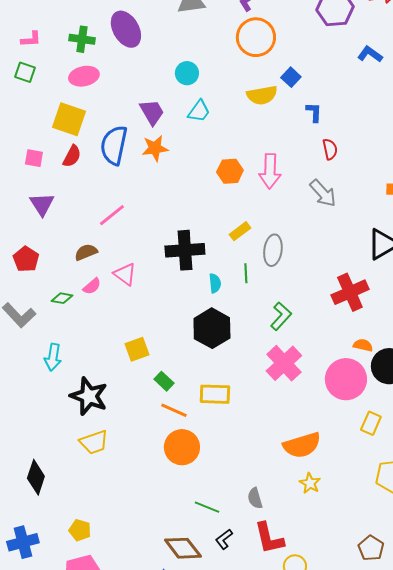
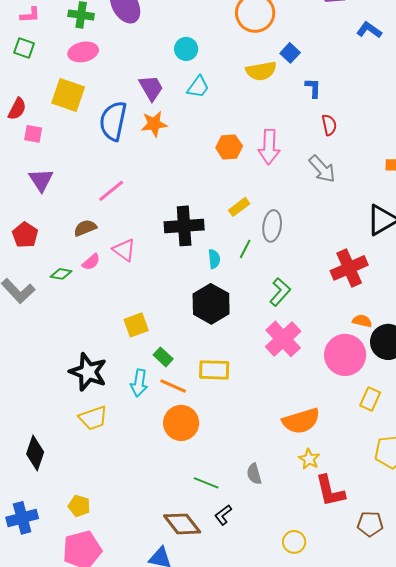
red semicircle: (72, 156) -> (17, 109), moved
green line: (246, 273) -> (245, 249), turned 30
cyan arrow: (53, 357) -> (139, 383), moved
red L-shape: (269, 538) -> (330, 491), moved
brown pentagon: (371, 548) -> (370, 524), turned -30

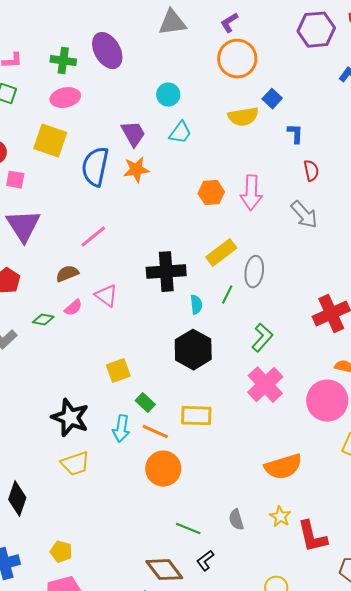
purple triangle: (41, 180) -> (23, 226), size x1.4
yellow rectangle: (239, 207) -> (221, 253), size x1.4
yellow star: (309, 459) -> (280, 517), moved

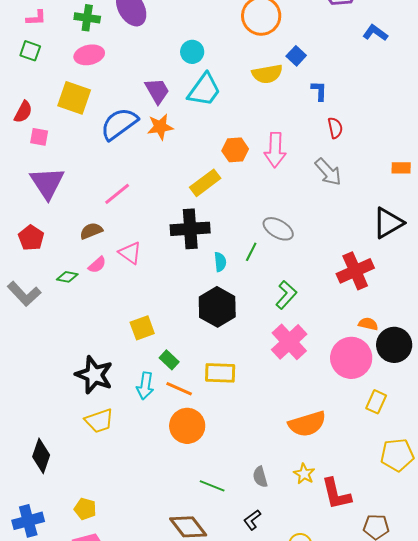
cyan trapezoid: (180, 133) -> (204, 90), size x1.5
blue semicircle: (95, 167) -> (119, 124), turned 42
yellow rectangle: (221, 253) -> (205, 183), moved
gray ellipse: (254, 272) -> (278, 229), turned -68
black L-shape: (205, 561) -> (252, 520), moved

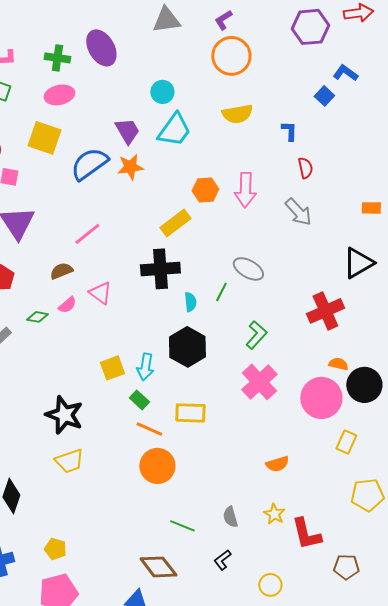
blue square: (296, 56) -> (324, 96), moved
cyan arrow: (145, 386) -> (145, 367), moved
orange semicircle: (307, 424) -> (277, 464), size x0.6

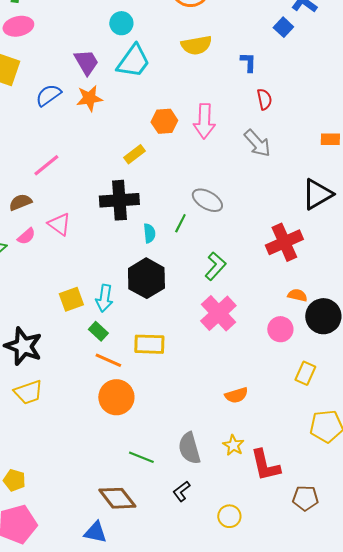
blue semicircle: (89, 164) -> (48, 95), size x0.7
yellow rectangle: (175, 223) -> (134, 154), size x0.7
pink circle: (321, 398) -> (280, 329), size x0.6
gray semicircle: (230, 517) -> (189, 448), size x1.5

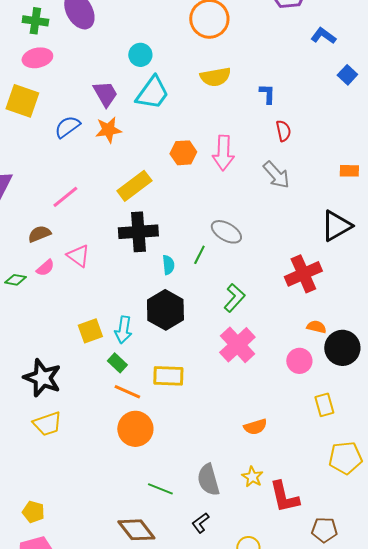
blue square: (283, 27) -> (347, 75), moved
yellow rectangle: (134, 154) -> (134, 186), moved, size x1.6
yellow rectangle: (305, 373) -> (324, 405), turned -40

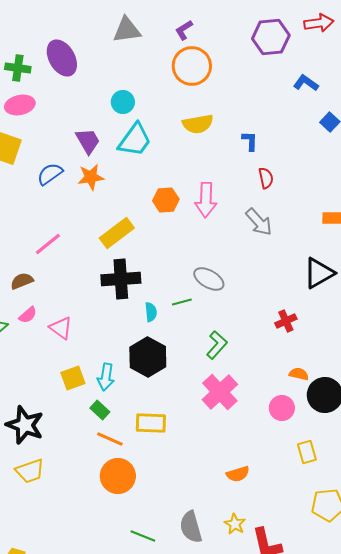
green line: (199, 255) -> (182, 302), turned 48
pink triangle: (78, 256) -> (61, 328), moved
red cross: (303, 274) -> (286, 321), size x0.6

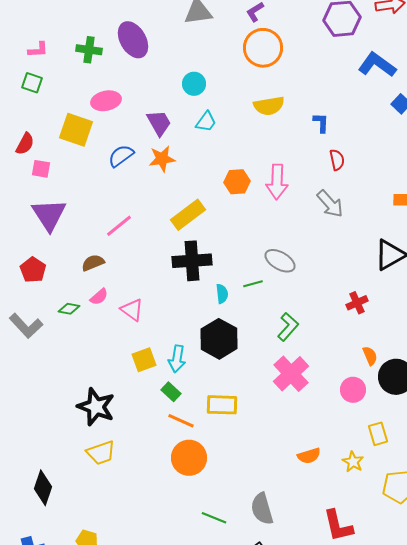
blue L-shape: (306, 83) -> (377, 65), size x1.5
pink ellipse: (20, 105) -> (106, 101), moved
cyan trapezoid: (135, 140) -> (206, 122), size x0.6
orange semicircle: (299, 374) -> (370, 356), turned 54
yellow star: (235, 524) -> (353, 462), moved

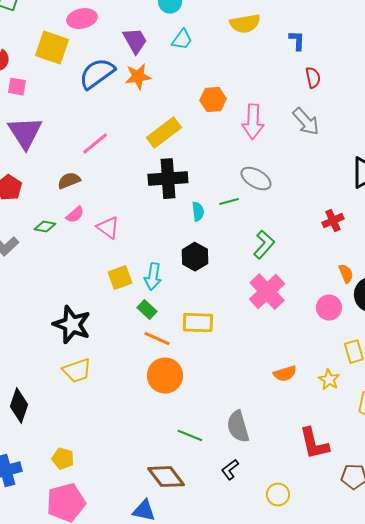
blue semicircle: (121, 156) -> (97, 74), size x1.4
pink arrow: (277, 182) -> (253, 122), moved
black hexagon: (219, 339) -> (195, 257), size x0.7

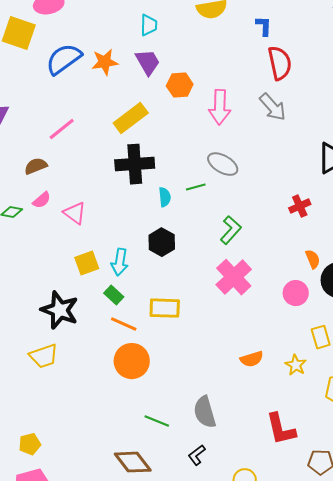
cyan trapezoid: (182, 40) -> (149, 25), turned -35
purple trapezoid: (135, 41) -> (148, 62), moved
red semicircle: (313, 78) -> (280, 63), size x1.6
black star: (72, 325) -> (60, 310), moved
yellow pentagon: (63, 459) -> (30, 444), turned -30

